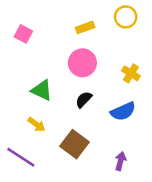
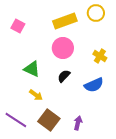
yellow rectangle: (85, 27) -> (65, 21), size x1.6
yellow arrow: (37, 124) -> (36, 95), moved
brown square: (75, 144) -> (49, 120), moved
purple arrow: (120, 161) -> (78, 123), moved

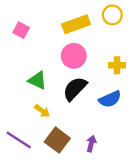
yellow cross: (100, 56) -> (117, 65), turned -32
black semicircle: (64, 76) -> (75, 89), size x1.6

